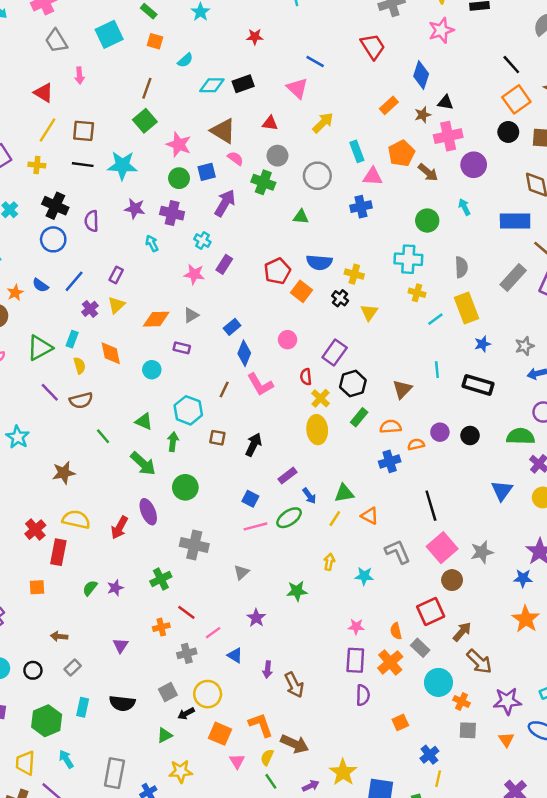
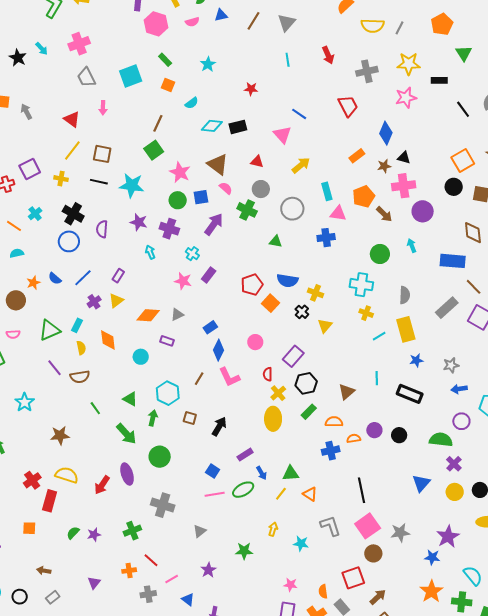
black line: (511, 65) -> (463, 109), moved

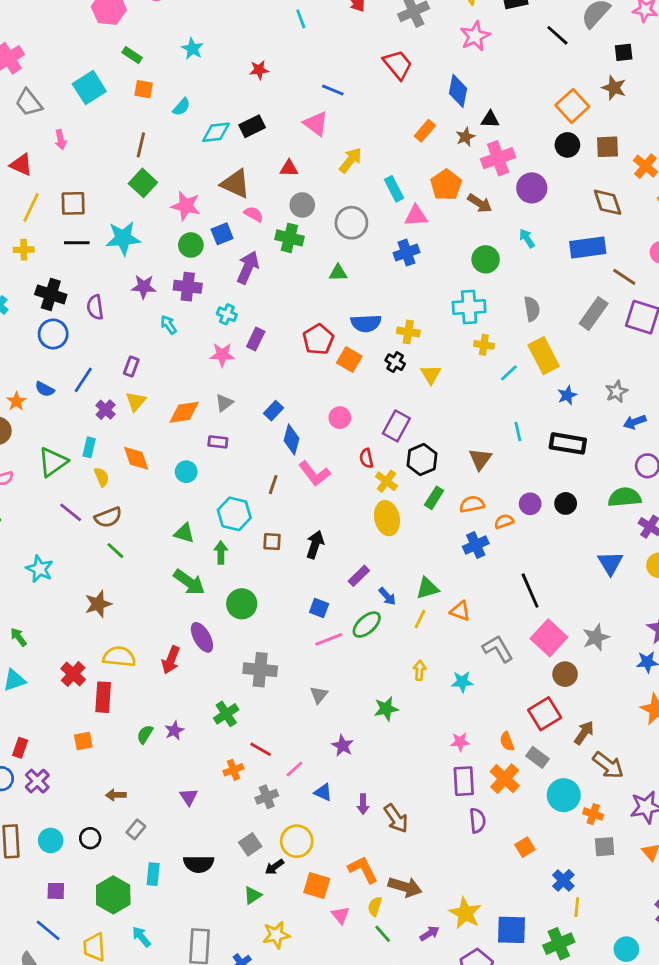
green line: (95, 408) -> (115, 551), moved

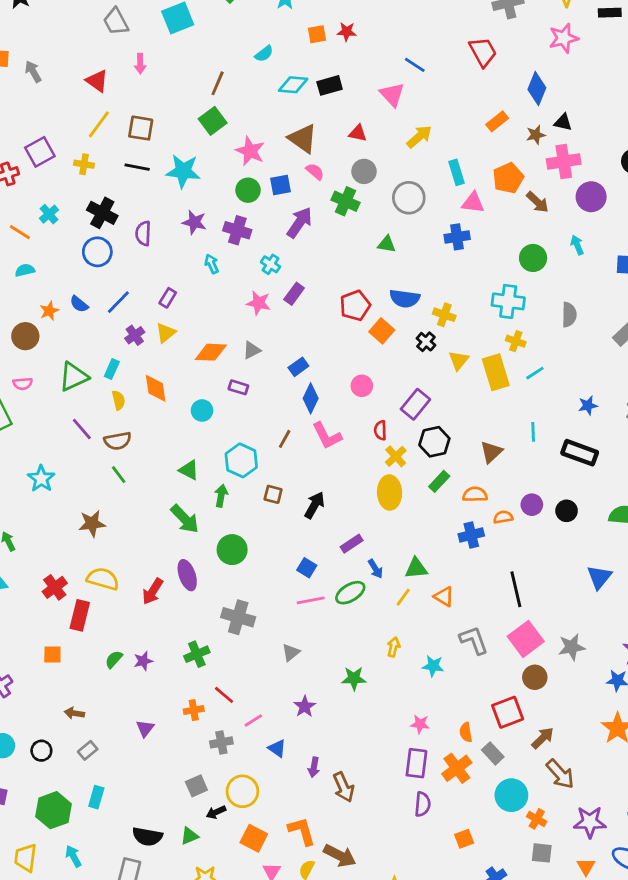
orange square: (144, 89) -> (317, 34), moved, turned -30
yellow rectangle: (544, 356) -> (496, 372), moved
black semicircle: (199, 864) -> (147, 836), moved

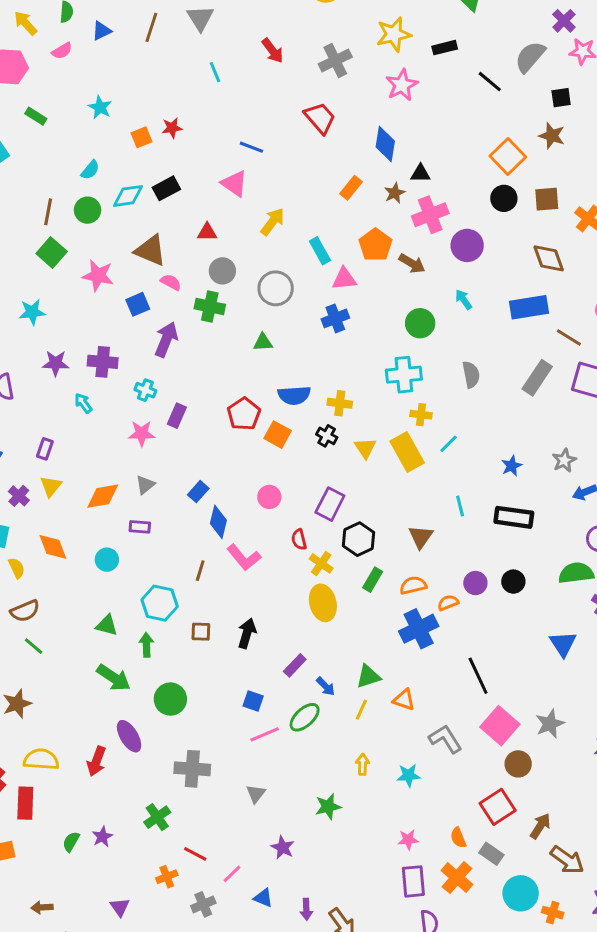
cyan star: (183, 171) -> (32, 312), size x0.7
green circle: (248, 190) -> (88, 210), moved
blue cross: (471, 535) -> (419, 629), size x1.4

